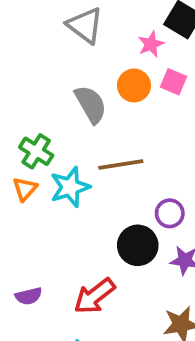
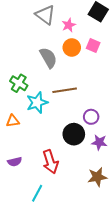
pink star: (151, 44) -> (69, 25), moved
orange triangle: (25, 189) -> (13, 121), moved, turned 40
red arrow: (94, 296) -> (50, 162), turned -70

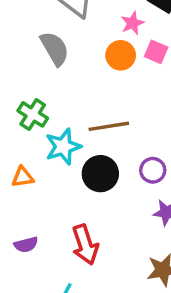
pink star: (69, 25) -> (132, 23), moved
gray semicircle: (48, 58) -> (55, 49), moved
black circle: (74, 134) -> (100, 174), moved

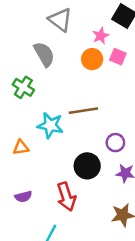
green cross: (33, 114) -> (23, 87), moved
cyan star: (63, 147) -> (50, 125), turned 30
black circle: (100, 174) -> (87, 166), moved

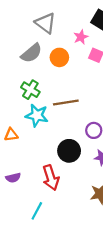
gray semicircle: (44, 54) -> (31, 53), turned 80
orange circle: (92, 59) -> (59, 57), moved
green cross: (23, 87) -> (30, 90), moved

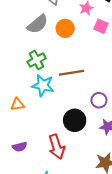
green cross: (30, 90) -> (37, 60), turned 30

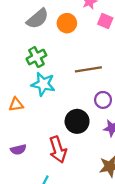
brown line: (71, 73) -> (88, 69), moved

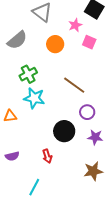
gray semicircle: (38, 19) -> (17, 40), moved
brown line: (88, 69) -> (74, 85), turned 45
red arrow: (58, 150) -> (47, 156), size x0.6

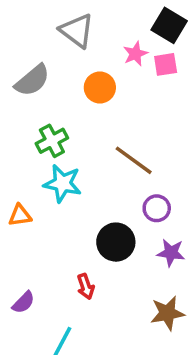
pink square: (89, 42) -> (166, 64), moved, turned -32
purple semicircle: (12, 156) -> (23, 302), moved, turned -32

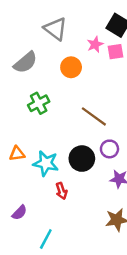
cyan star: (63, 183) -> (46, 163), moved
black circle: (116, 242) -> (82, 159), moved
red arrow: (86, 286) -> (61, 191), moved

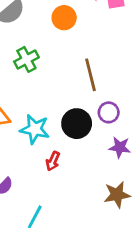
brown line: (94, 116) -> (91, 75), turned 40
red arrow: (61, 191) -> (53, 161), turned 42

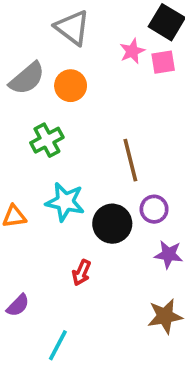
orange circle: (64, 18) -> (71, 86), moved
cyan star: (35, 129) -> (65, 202), moved

